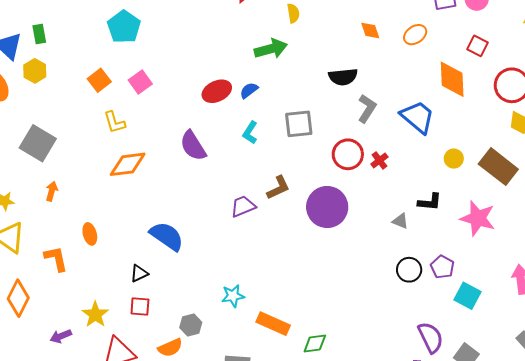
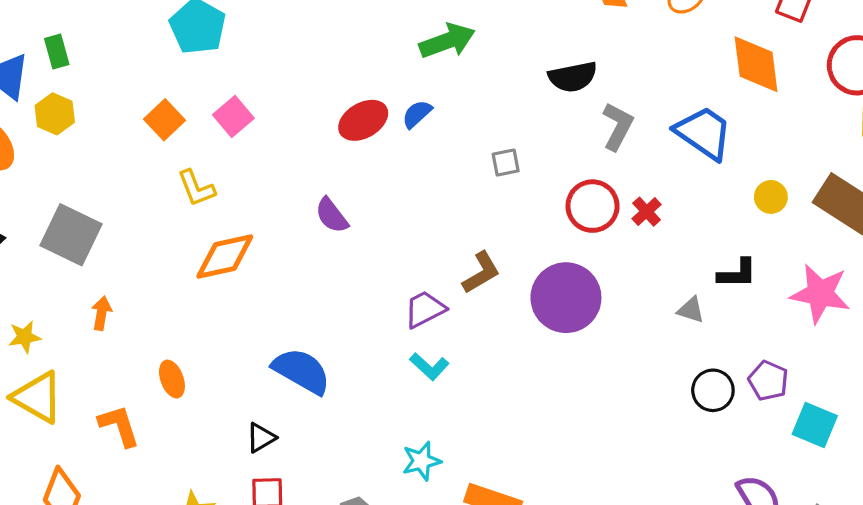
gray square: (299, 124) -> (506, 163), size x0.6
cyan L-shape: (250, 133) -> (429, 366), moved, turned -75
purple semicircle: (193, 146) -> (332, 215), size x0.7

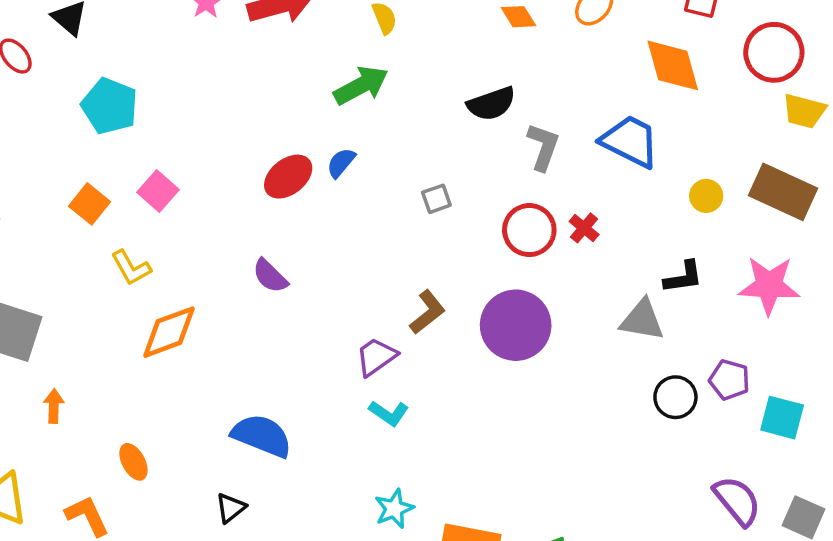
gray triangle: (691, 310) -> (642, 320), size x1.6

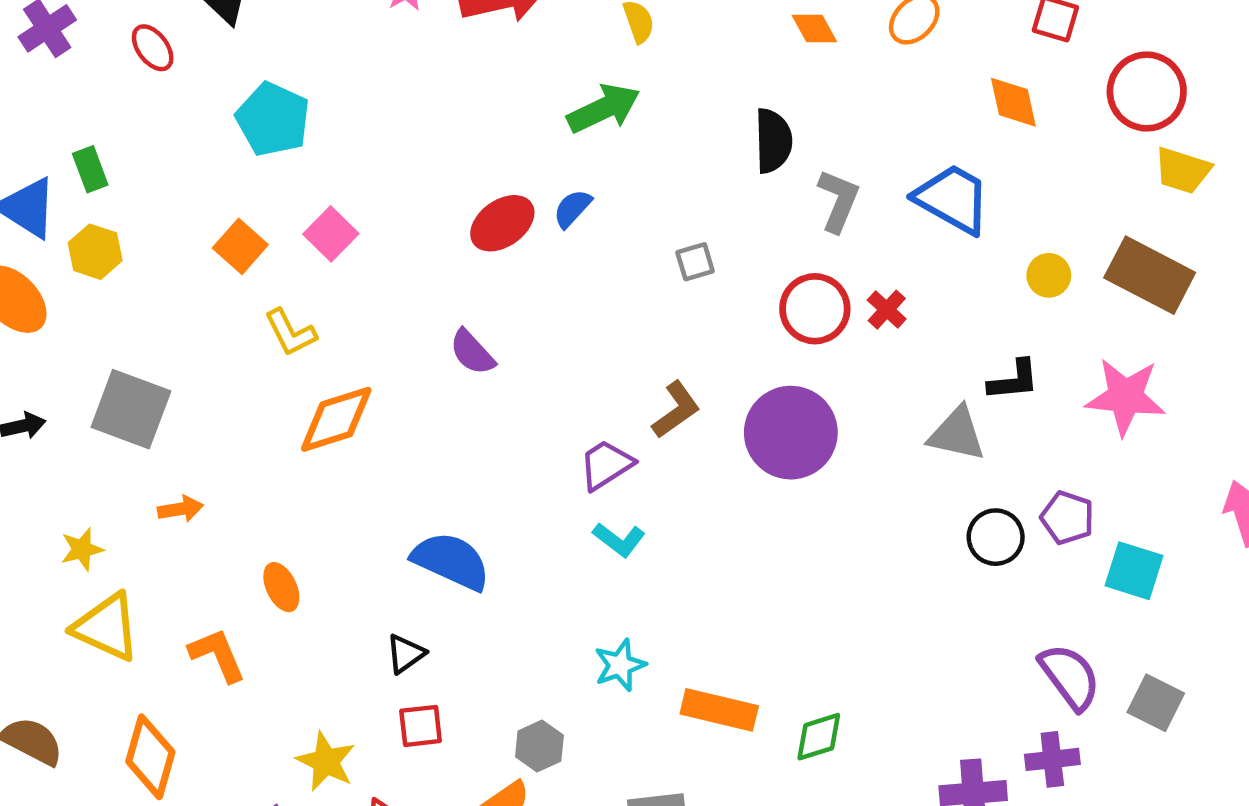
orange diamond: (673, 65) -> (1013, 102), size x0.7
black semicircle: (491, 104) -> (773, 141), turned -75
orange arrow: (54, 406) -> (180, 509), turned 76

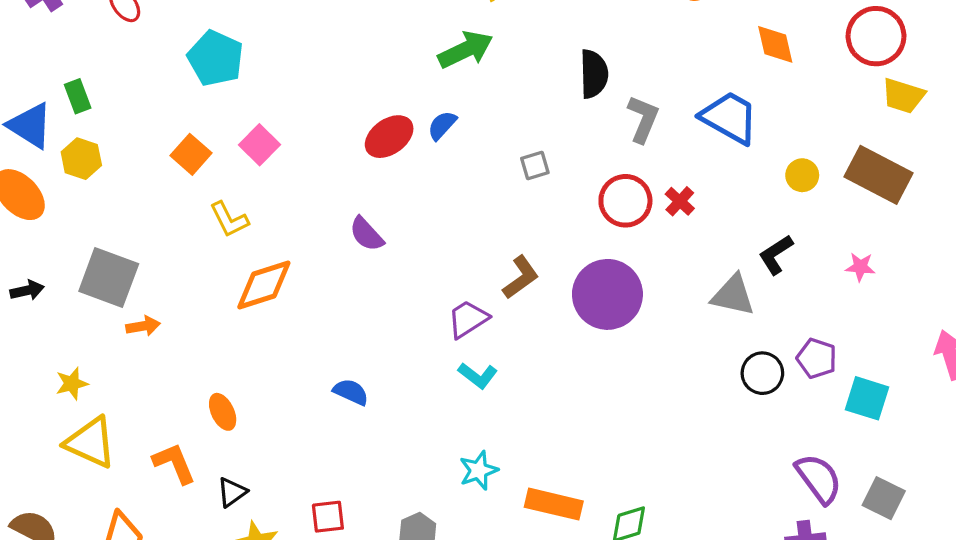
black L-shape: (1014, 380) -> (776, 255), turned 153
pink star: (1125, 397) -> (860, 267), size x0.5
orange arrow: (180, 509) -> (143, 326), moved
blue semicircle: (451, 561) -> (351, 392), size x0.6
black triangle: (406, 654) -> (232, 492), moved

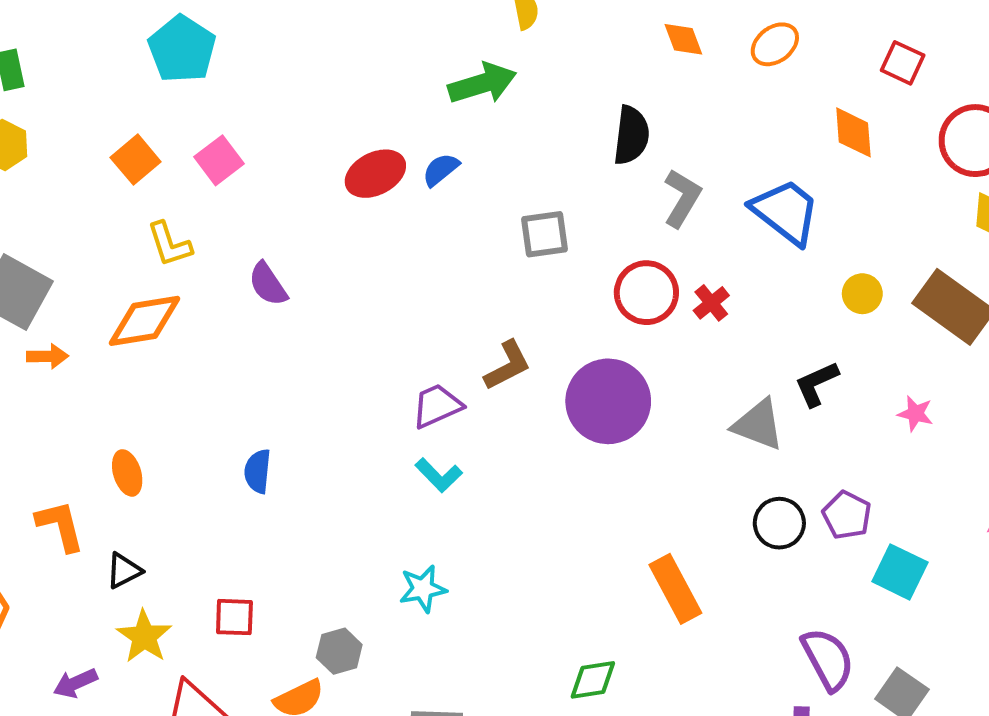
gray square: (535, 165) -> (544, 234), size x1.4
purple semicircle: (366, 234) -> (268, 284), moved
orange diamond: (264, 285) -> (144, 321), moved
blue semicircle: (351, 392) -> (258, 471), moved, turned -117
orange rectangle: (554, 504) -> (675, 589), moved, turned 40

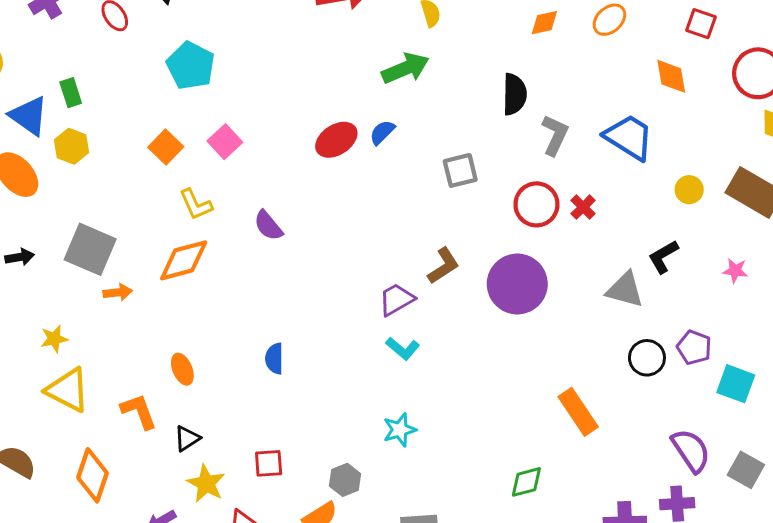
orange diamond: (683, 39) -> (544, 23), turned -76

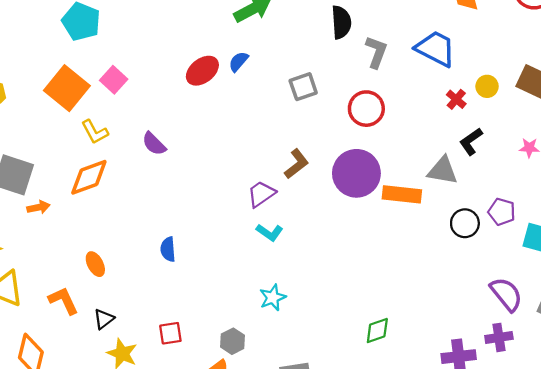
orange square: (166, 147) -> (67, 88), size x1.6
red cross: (583, 207) -> (456, 99), moved
orange rectangle: (578, 412) -> (402, 194), moved, turned -45

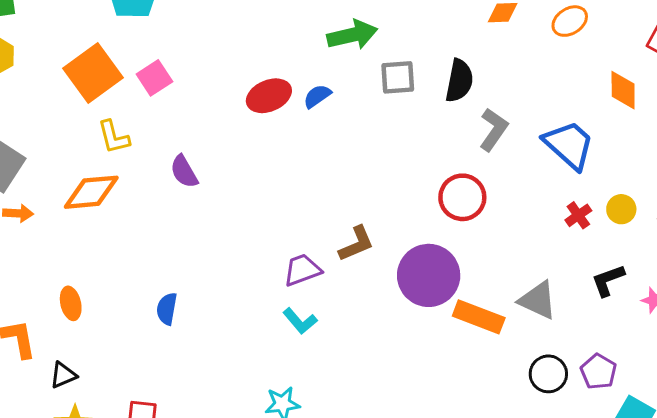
gray square: (303, 87) -> (398, 77), moved
black L-shape: (471, 142) -> (608, 280), moved

